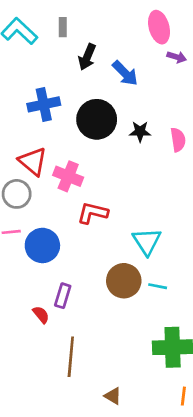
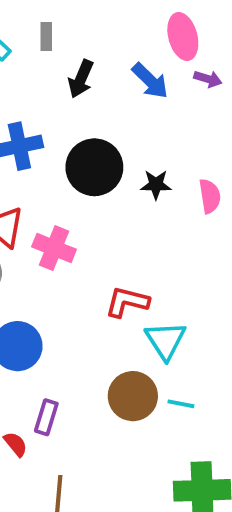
blue arrow: (125, 73) -> (150, 81), moved
red L-shape: (93, 213) -> (127, 302), moved

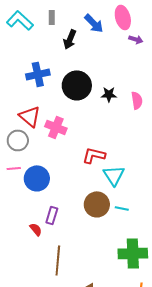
blue arrow: (150, 81) -> (94, 23), moved

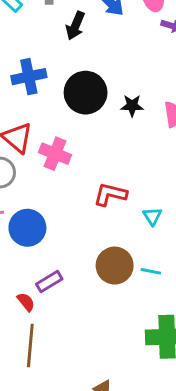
cyan triangle: (114, 175) -> (152, 216), moved, size x0.6
purple rectangle: (52, 215) -> (49, 282), turned 42
brown line: (58, 260) -> (30, 345), moved

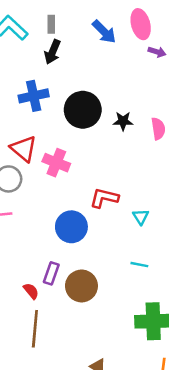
black arrow: (75, 26) -> (53, 52), moved
blue circle: (27, 228) -> (71, 227), moved
brown circle: (115, 266) -> (81, 286), moved
purple rectangle: (49, 282) -> (51, 273), turned -40

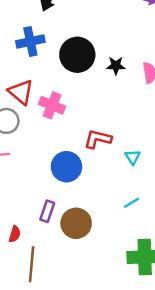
cyan line: (139, 265) -> (131, 203), turned -42
red semicircle: (31, 291) -> (15, 234), moved, turned 56

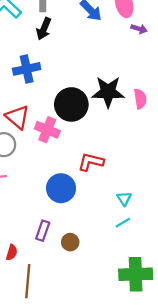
black circle: (77, 55) -> (71, 104), moved
black star: (116, 66) -> (108, 92), size x1.8
cyan triangle: (133, 157) -> (124, 199), moved
brown circle: (76, 223) -> (70, 242), size x0.6

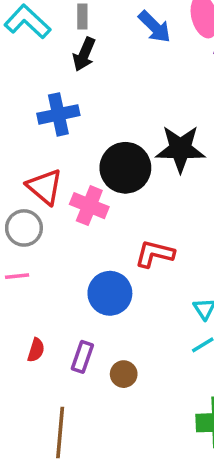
red semicircle: (12, 252) -> (36, 350), moved

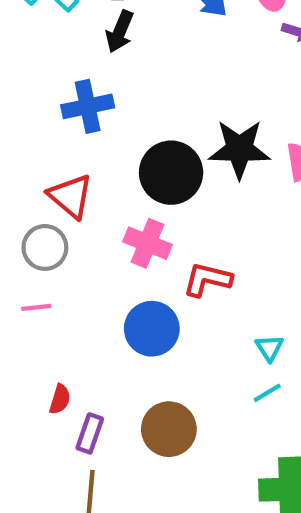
pink cross: (89, 206) -> (148, 243), moved
purple rectangle: (82, 357) -> (90, 433), moved
brown circle: (124, 374) -> (169, 429), size x1.6

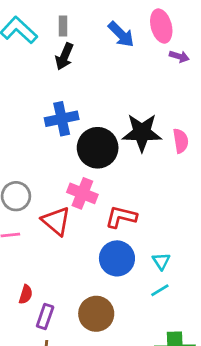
blue cross: (88, 106) -> (62, 119), moved
red triangle: (71, 196) -> (56, 221), moved
blue circle: (152, 329) -> (117, 258), moved

